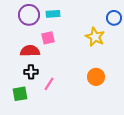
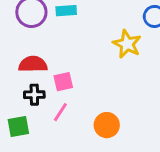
pink square: (48, 38) -> (63, 82), moved
orange circle: (96, 77) -> (107, 125), moved

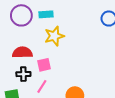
yellow star: (127, 44) -> (54, 36), moved, turned 30

